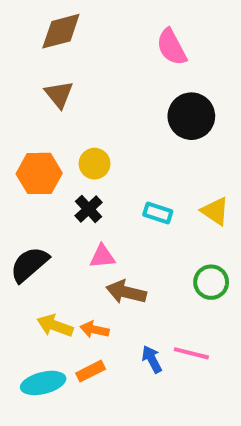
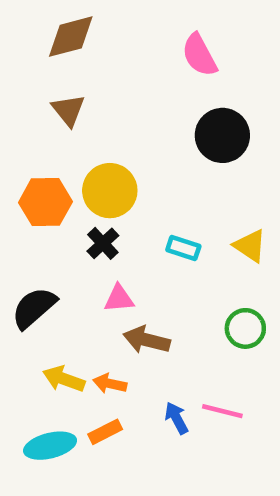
yellow circle: (95, 164) -> (110, 191), size x1.5

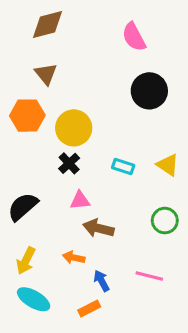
orange hexagon: (45, 202) -> (27, 116), moved
yellow arrow: (64, 379) -> (26, 261), moved, turned -84
blue arrow: (176, 418) -> (101, 281), moved
orange rectangle: (105, 432) -> (89, 308), moved
cyan ellipse: (50, 446) -> (34, 299), turned 44

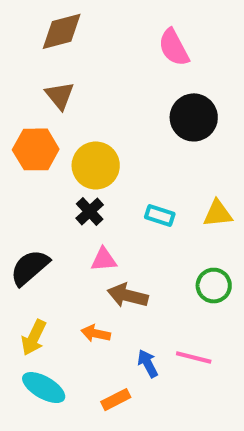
yellow triangle: (168, 165) -> (218, 213), turned -40
blue arrow: (101, 281) -> (148, 364), moved

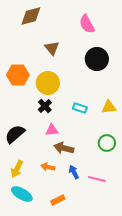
brown triangle: (60, 95) -> (52, 48), moved
blue arrow: (148, 364) -> (74, 172), moved

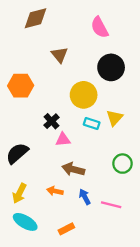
yellow circle: (48, 83) -> (84, 95), moved
yellow triangle: (109, 107) -> (114, 118), moved, turned -42
pink triangle: (52, 130) -> (63, 140), moved

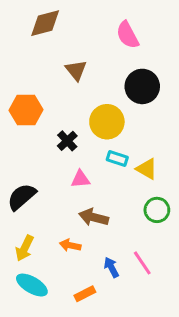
yellow triangle: (114, 118) -> (147, 169), moved, turned -42
black cross: (52, 121) -> (67, 141), moved
blue arrow: (85, 197) -> (111, 267), moved
pink line: (111, 205) -> (142, 263), turned 42

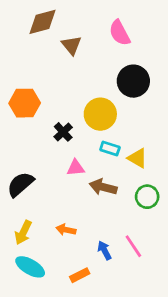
brown triangle: (76, 70) -> (71, 45), moved
brown arrow: (94, 217) -> (103, 187), moved

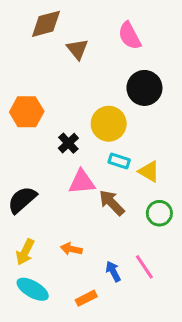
pink triangle: (76, 168) -> (82, 182), size x1.4
brown arrow: (103, 187) -> (112, 203), turned 32

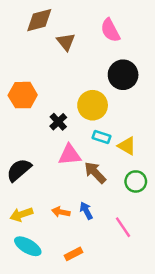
yellow arrow: (25, 252) -> (21, 214), turned 45
blue arrow: (113, 271) -> (86, 211), moved

